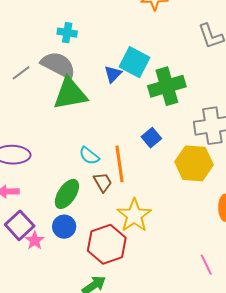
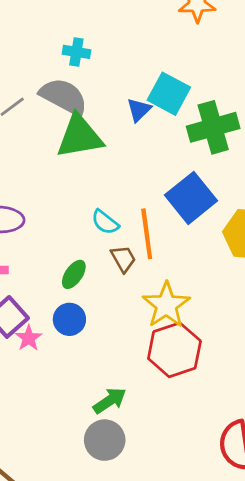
blue square: (151, 138) -> (191, 198), size x1.8
green ellipse: (67, 194) -> (74, 274), size x0.7
red hexagon: (107, 244) -> (174, 350), moved

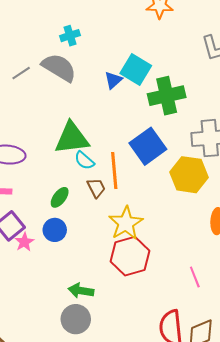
cyan cross: (76, 52) -> (70, 36), turned -30
green triangle: (80, 136) -> (72, 138), moved
green arrow: (110, 401) -> (81, 291), turned -140

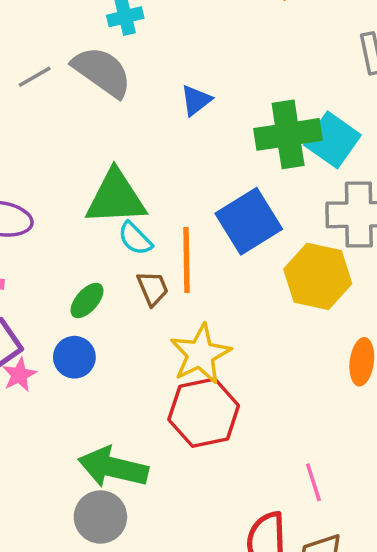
cyan square: (136, 69) -> (332, 140), moved
pink line: (195, 277) -> (313, 482), moved
green arrow: (81, 291) -> (113, 467), size x1.5

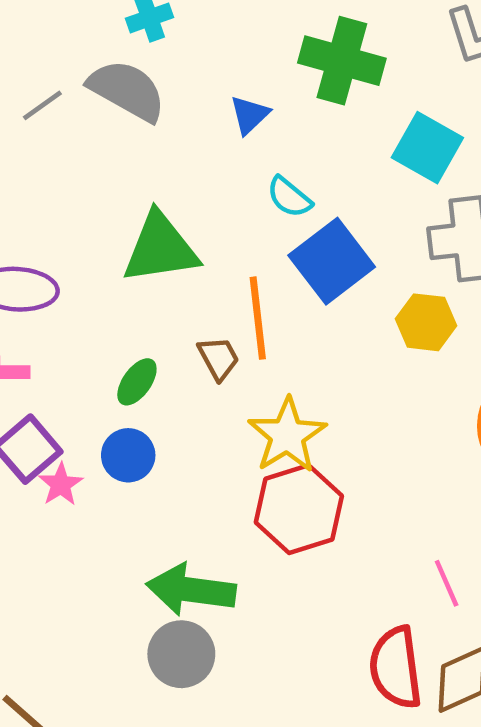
green cross: (288, 134) -> (342, 61), moved, turned 30
cyan semicircle: (135, 239) -> (289, 197), moved
yellow hexagon: (318, 276) -> (426, 322), size x0.7

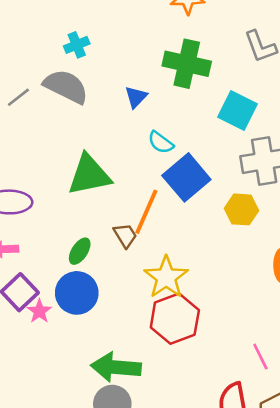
orange line: (258, 318) -> (146, 212), turned 33
blue circle: (128, 455) -> (77, 293), size x1.4

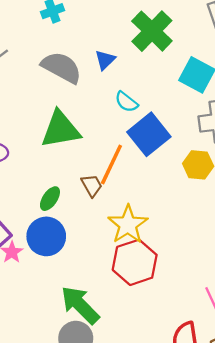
green cross: (187, 64) -> (152, 31), turned 30
gray semicircle: (66, 86) -> (61, 67), moved
green arrow: (116, 367) -> (80, 305), turned 39

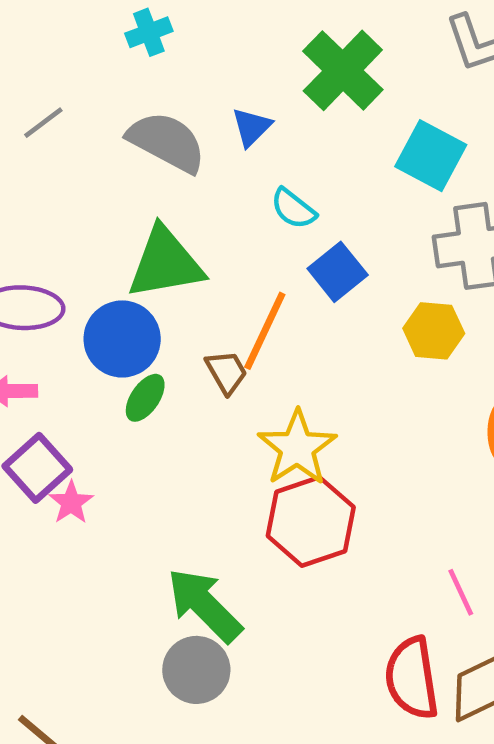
blue square: (149, 134) -> (338, 272), size x0.7
blue circle: (46, 236) -> (122, 339), moved

